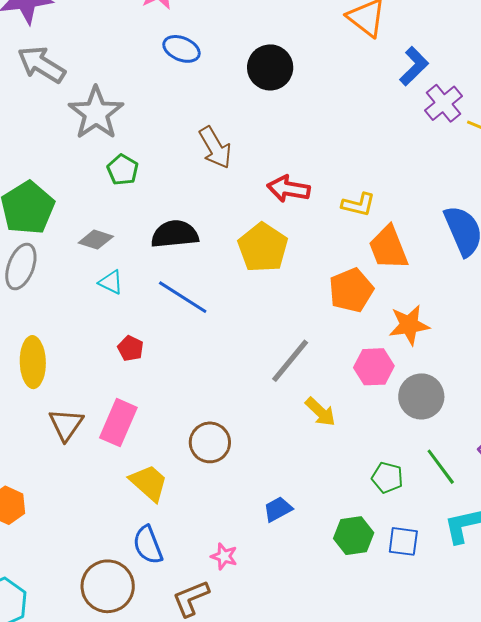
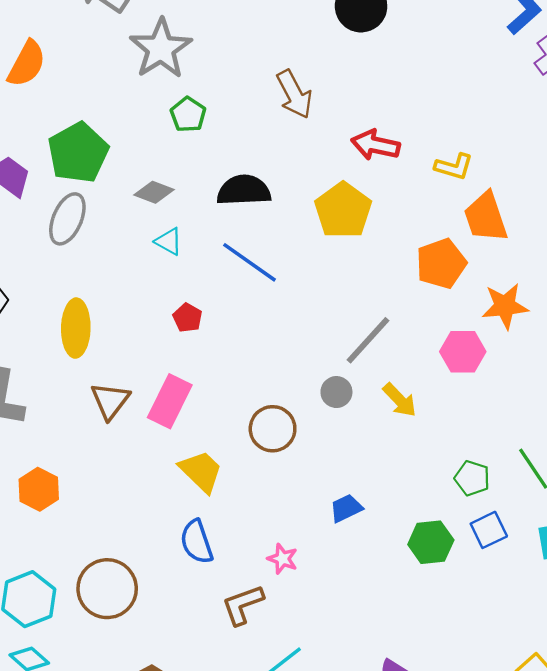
gray circle: (421, 396) -> (336, 392), moved, size x0.6
blue square: (403, 541) -> (489, 530), moved, turned -36
brown circle: (108, 586) -> (107, 589), moved

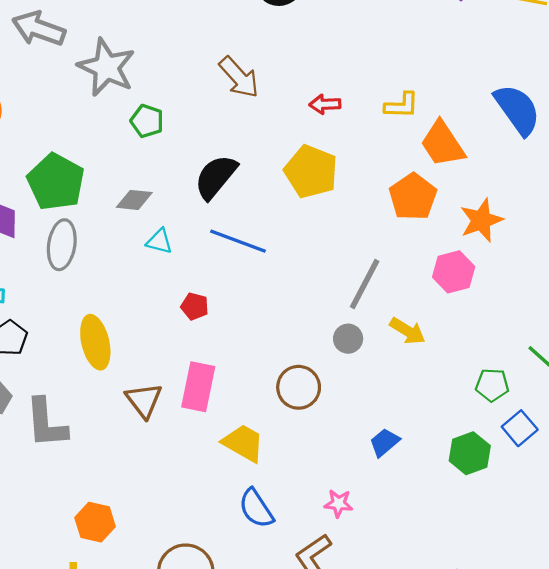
red arrow: (375, 145) -> (325, 104), size x0.7
black semicircle: (244, 190) -> (216, 177), turned -33
orange hexagon: (39, 489) -> (95, 522), moved

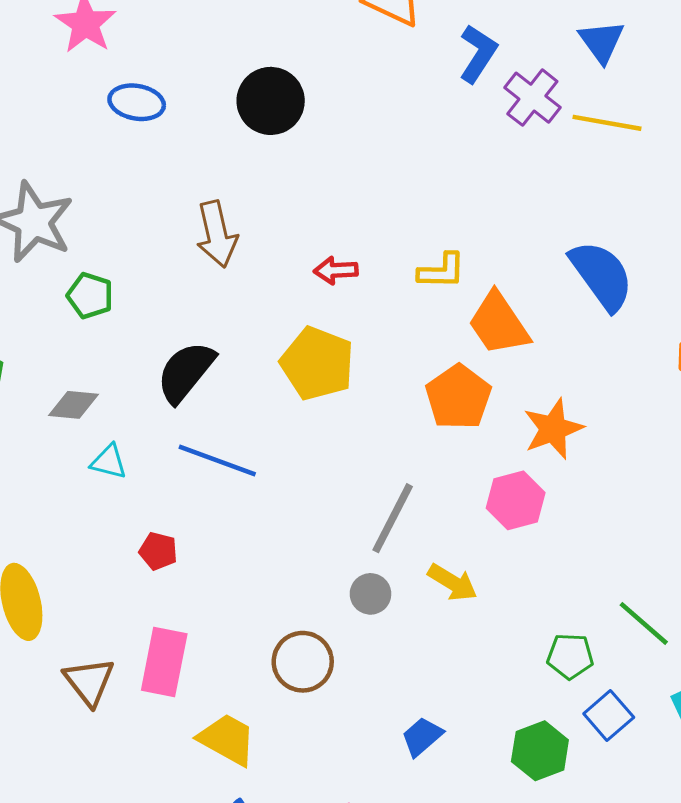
brown arrow: (239, 77) -> (217, 234), turned 30

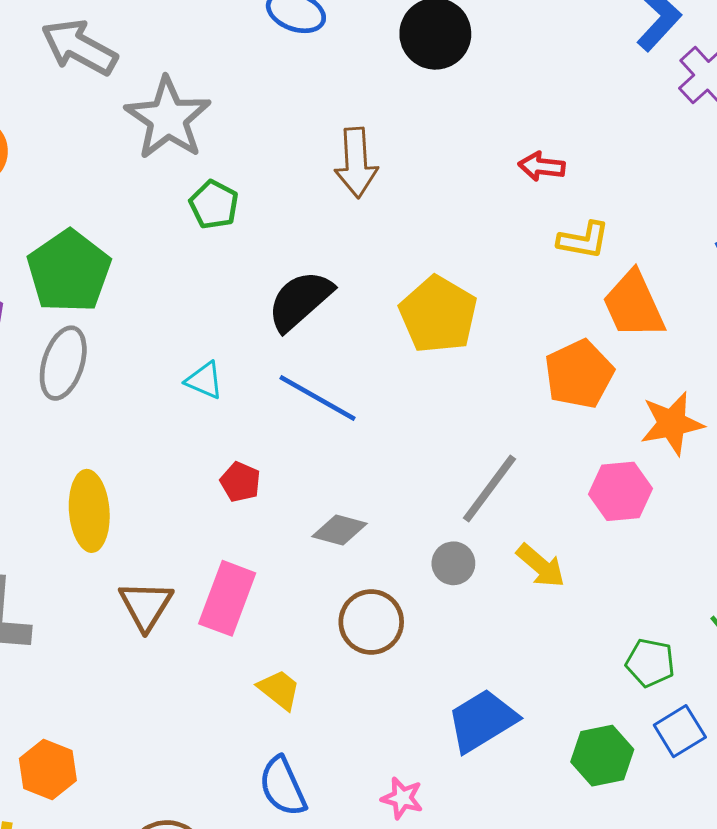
red arrow: (336, 270) -> (542, 166), moved
gray diamond: (73, 405) -> (339, 530), moved
blue trapezoid: (422, 737) -> (482, 721), size x1.6
yellow trapezoid: (227, 739) -> (279, 690), size x0.7

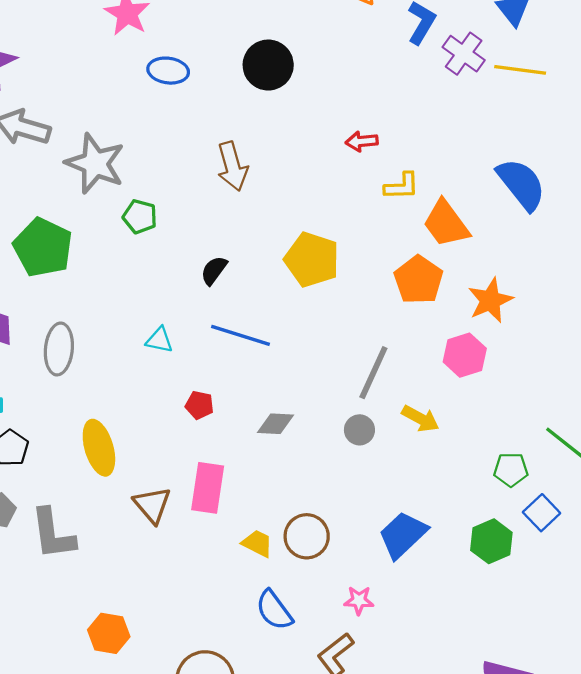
green pentagon: (69, 271) -> (43, 247), moved
black semicircle: (300, 301) -> (214, 270), size x0.6
brown circle: (371, 622) -> (307, 536), moved

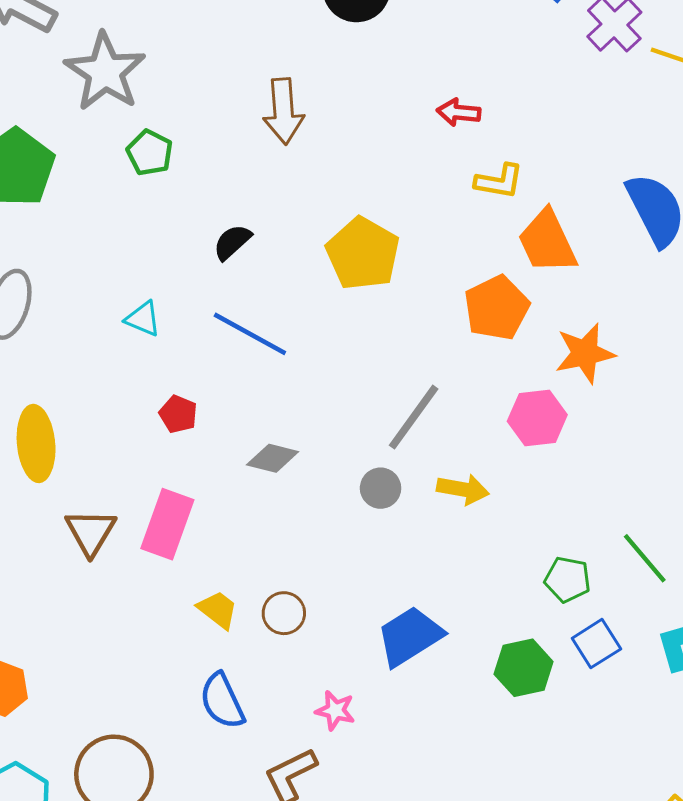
yellow arrow: (420, 419) -> (463, 489), turned -30
brown circle: (307, 536) -> (284, 613), size x0.7

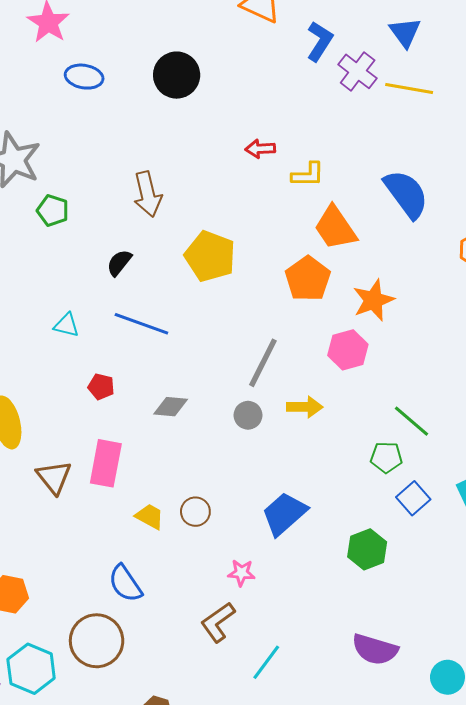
brown arrow: (283, 111) -> (148, 194), moved
yellow L-shape: (499, 181) -> (308, 175), moved
green line: (645, 558) -> (412, 421), moved
green hexagon: (524, 668) -> (367, 549), moved
blue semicircle: (222, 701) -> (125, 583), moved

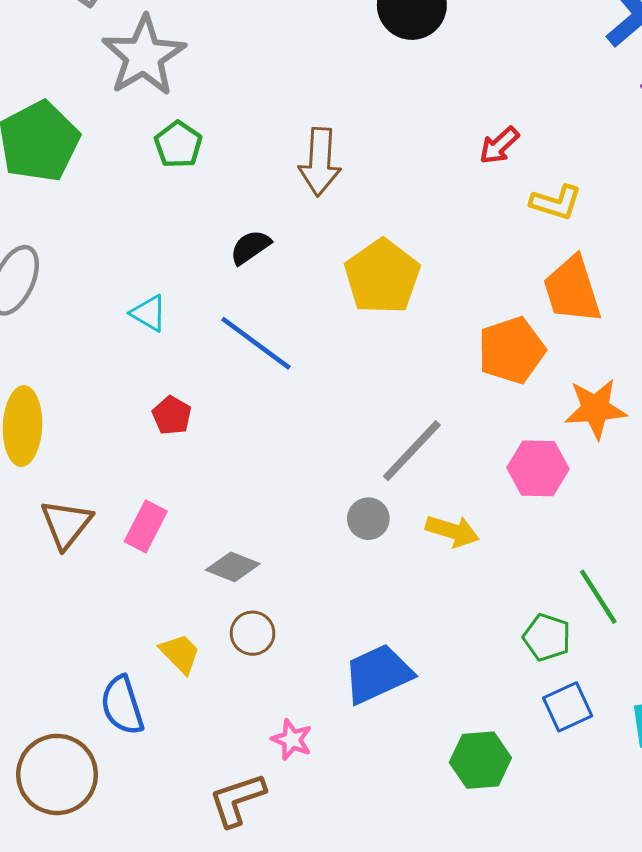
red arrow: (260, 149) -> (499, 145), turned -56
gray diamond: (171, 407) -> (233, 567), moved
pink rectangle: (106, 463) -> (146, 526), size x0.7
yellow trapezoid: (150, 516) -> (180, 653), moved

